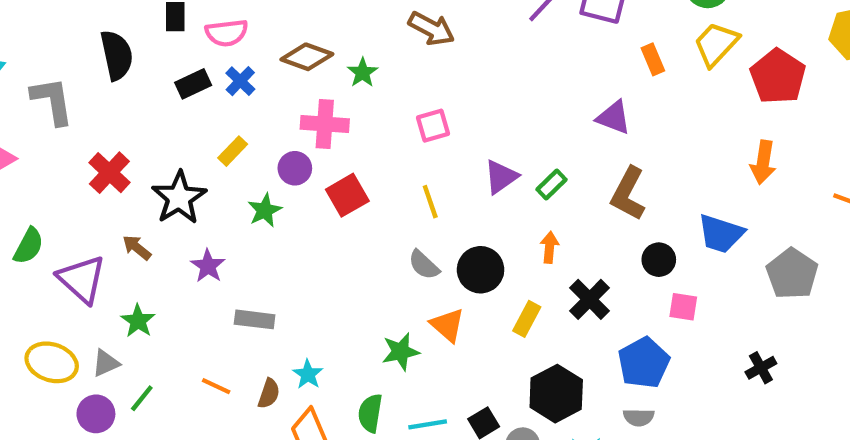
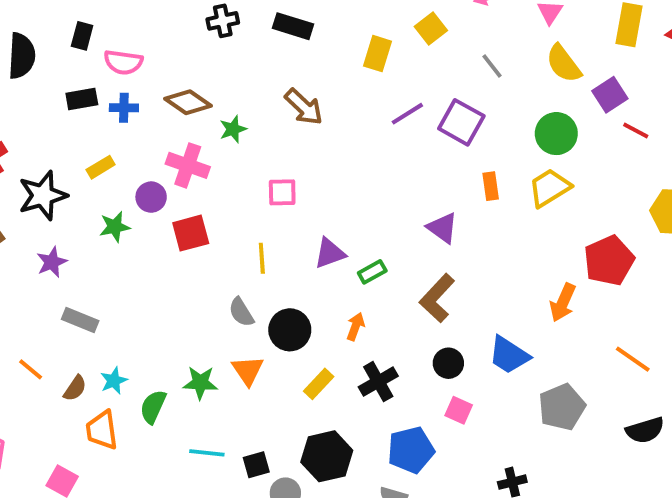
red pentagon: (778, 76) -> (609, 261), moved
blue cross: (240, 81) -> (124, 108), turned 32
green semicircle: (370, 413) -> (153, 407), moved

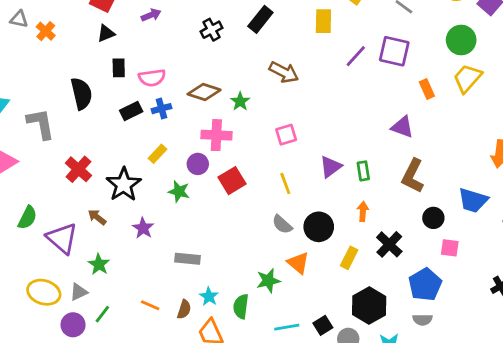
black rectangle: (293, 26) -> (260, 19), turned -52
green star: (115, 227) -> (179, 191), turned -30
green rectangle: (372, 272) -> (363, 171), turned -54
gray rectangle: (80, 320) -> (187, 259), moved

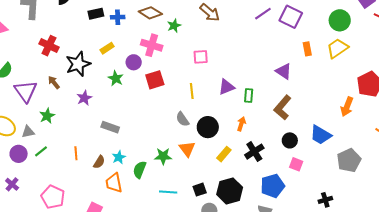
red cross: (78, 169) -> (49, 46), turned -30
orange line: (150, 305) -> (76, 153), turned 48
black square: (323, 325) -> (200, 190), moved

